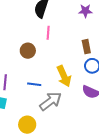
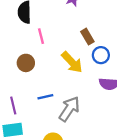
yellow arrow: (64, 76) -> (72, 62), moved

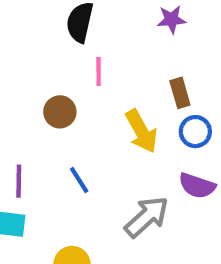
blue line: (45, 97) -> (79, 180), turned 56
gray arrow: (69, 109) -> (147, 217), moved

